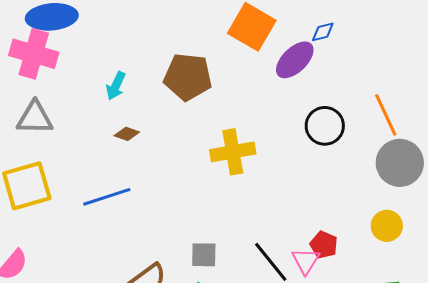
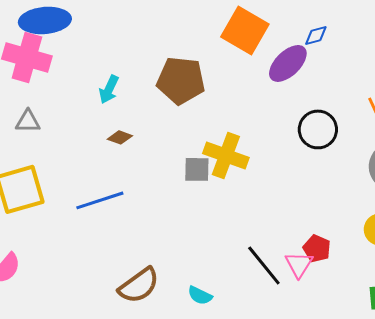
gray triangle: (35, 118) -> (28, 121), size x0.7
yellow cross: (233, 152) -> (226, 155), turned 30
gray square: (204, 255) -> (197, 169), moved

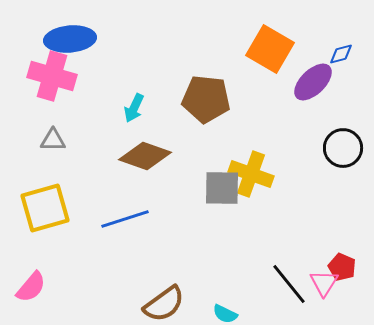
brown diamond: (120, 137) -> (145, 156), size x2.0
gray square: (197, 169) -> (222, 188), size x1.4

